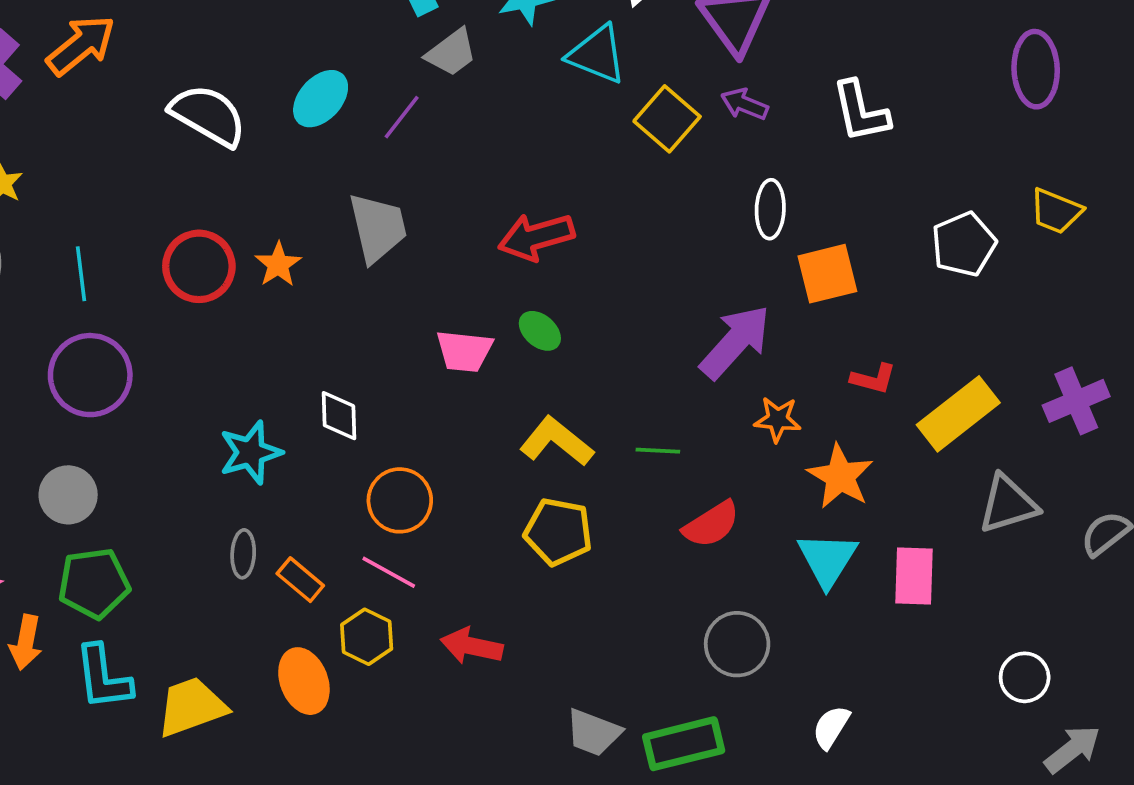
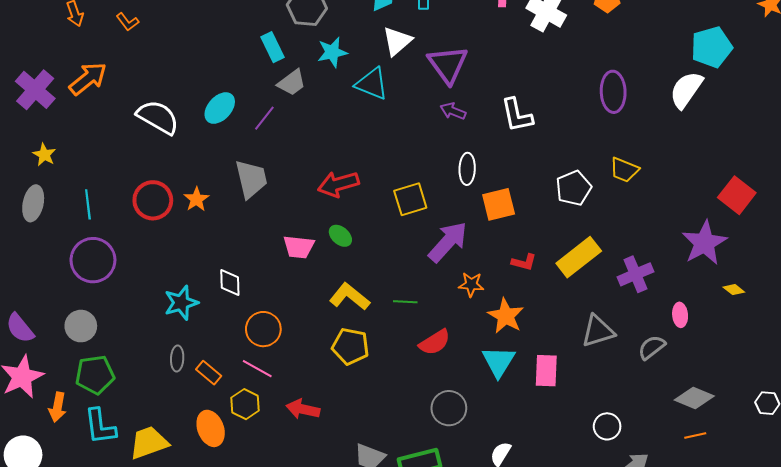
yellow square: (667, 119) -> (410, 199), moved, turned 32
yellow rectangle: (958, 414) -> (579, 257), moved

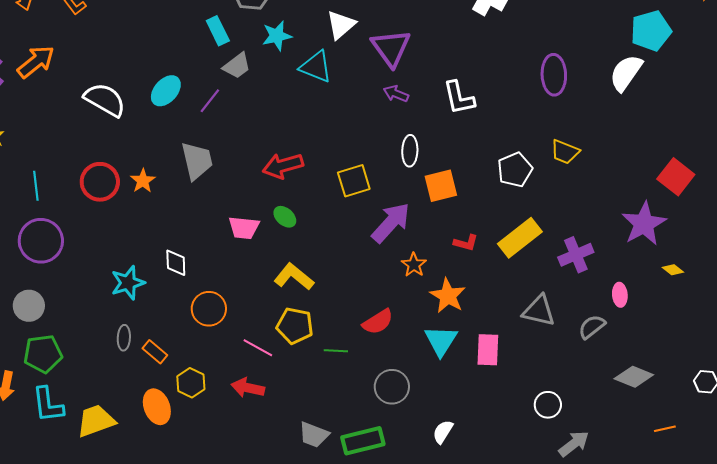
orange star: (471, 284) -> (414, 265), turned 30
green line: (405, 302) -> (336, 351), moved
gray triangle: (598, 331) -> (539, 311), turned 30
pink line: (257, 369) -> (258, 348), moved
orange line: (695, 436) -> (665, 429), moved

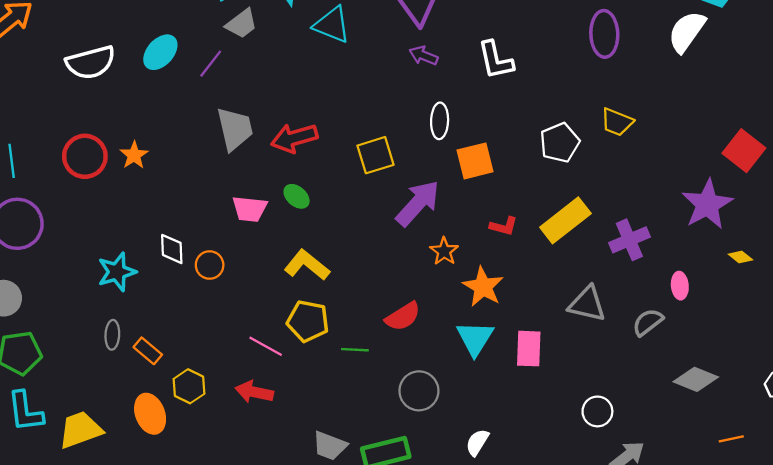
white semicircle: (105, 100) -> (91, 62), turned 135
gray trapezoid: (197, 161) -> (235, 129), moved
orange circle: (209, 309) -> (210, 265), moved, size x0.7

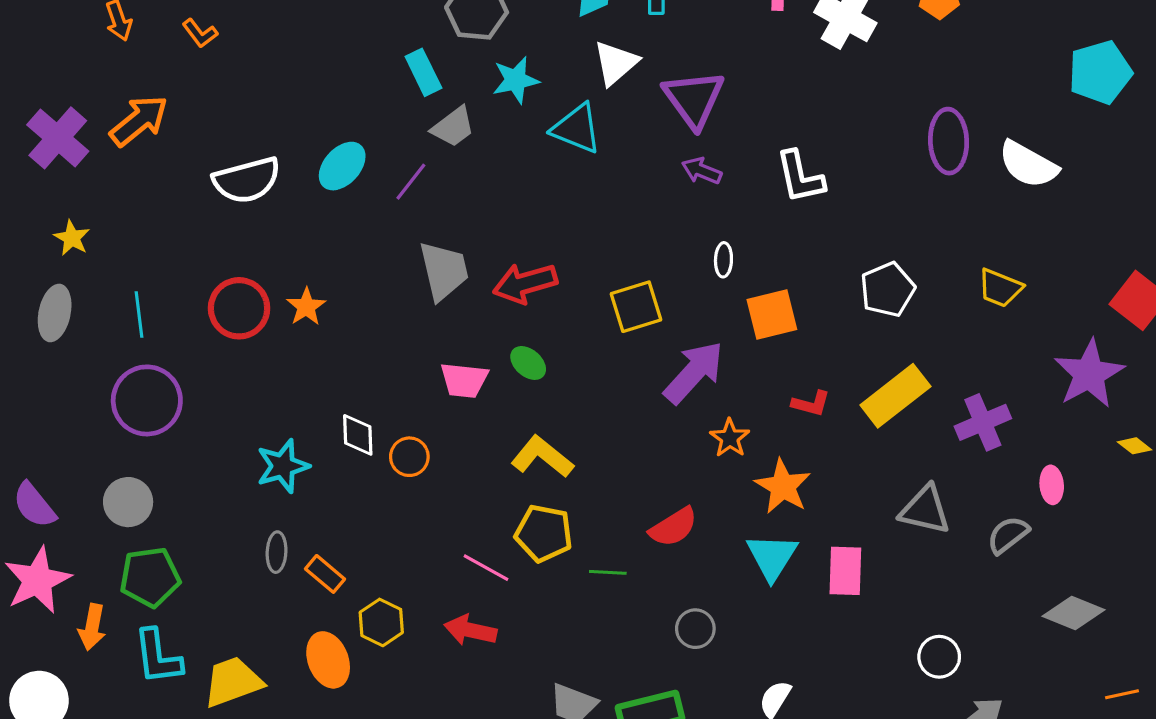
white semicircle: (687, 32) -> (1028, 164), moved, turned -96
white ellipse: (440, 121) -> (723, 260), size x0.7
yellow trapezoid: (617, 122) -> (1000, 288), moved
gray circle: (419, 391) -> (695, 629), size x0.7

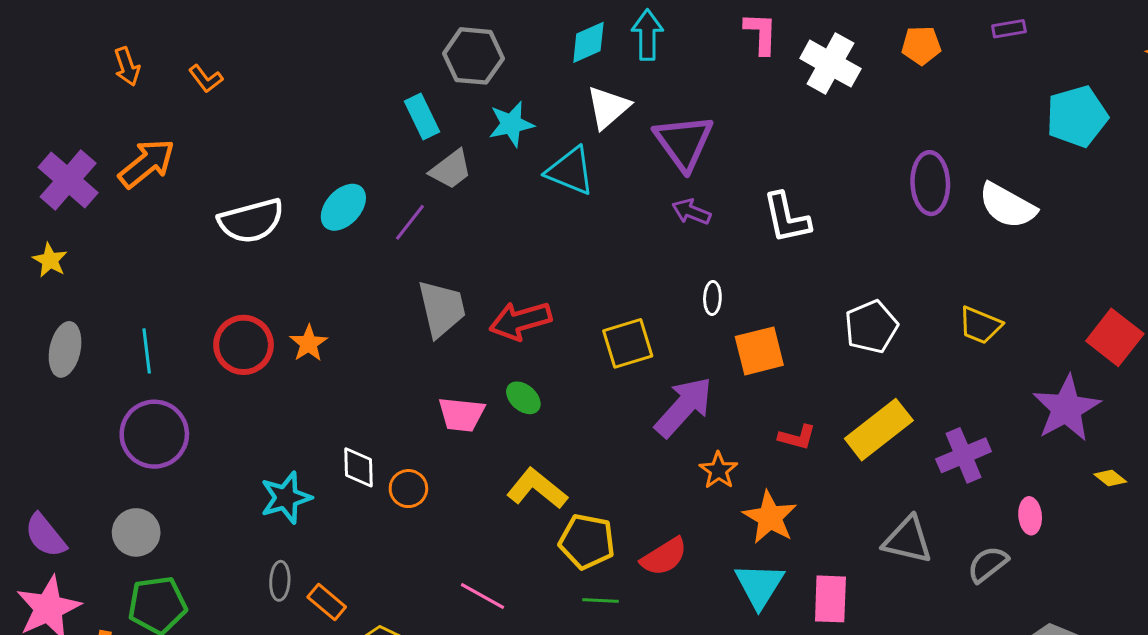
yellow star: (72, 238) -> (50, 260), moved
yellow pentagon: (544, 533) -> (587, 542), moved

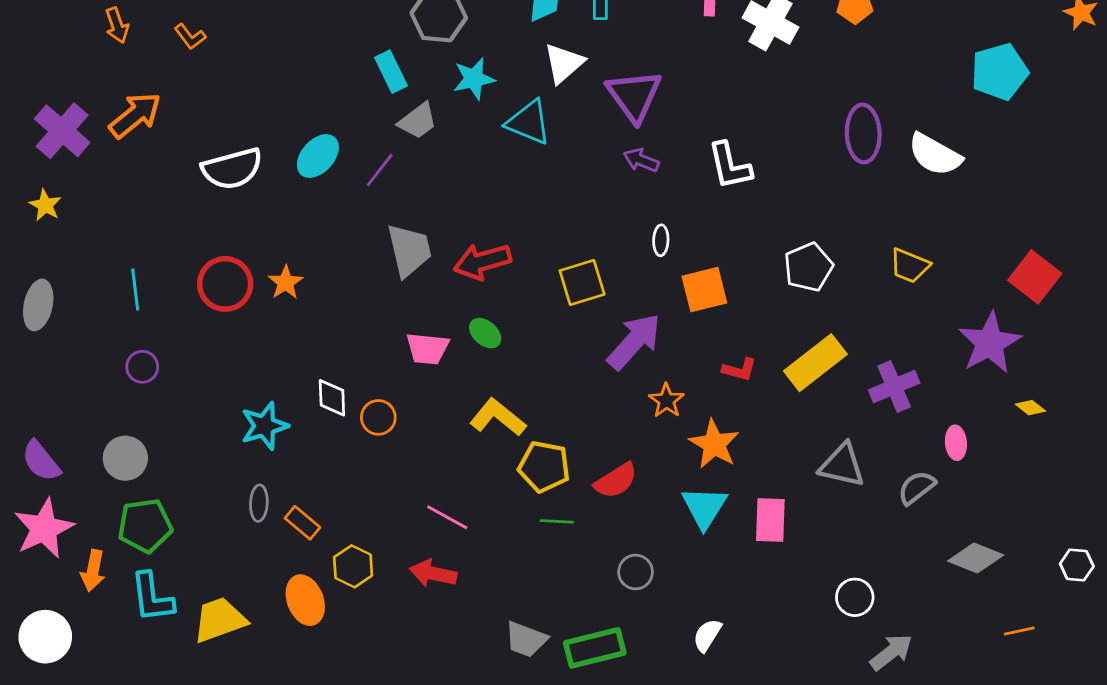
gray ellipse: (65, 349) -> (38, 305), moved
purple circle: (154, 434) -> (142, 367), size x0.5

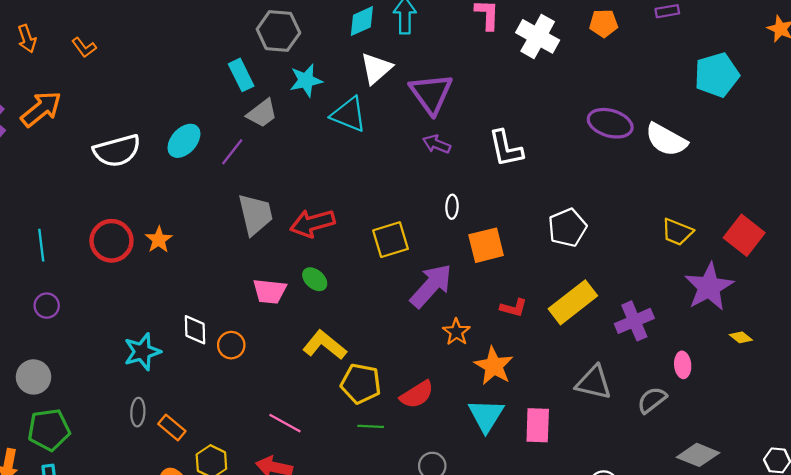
purple ellipse: (863, 134) -> (610, 123), turned -72
yellow trapezoid: (910, 266) -> (677, 232), moved

